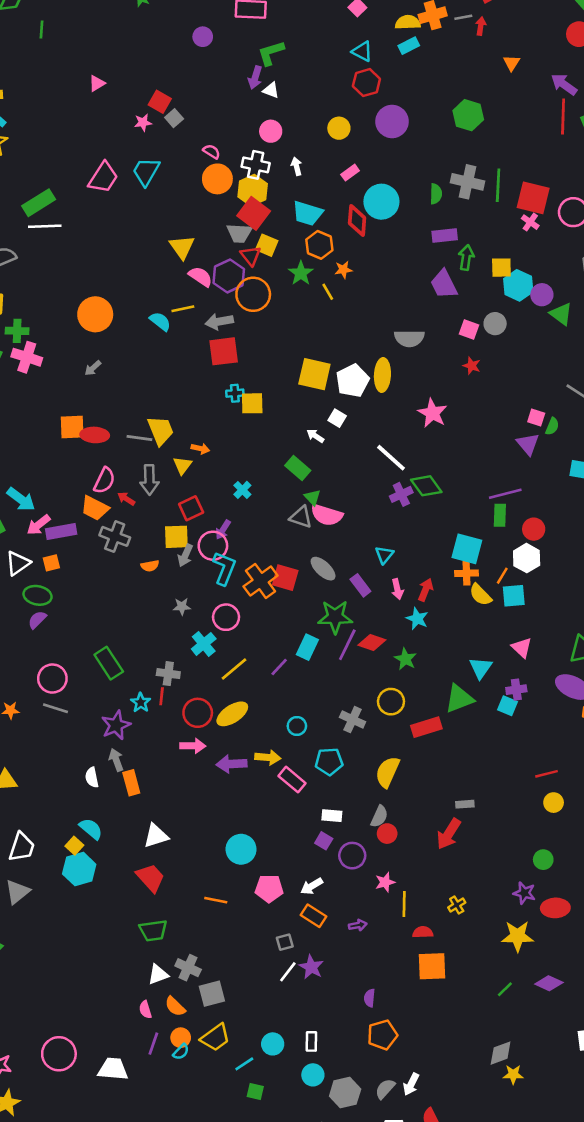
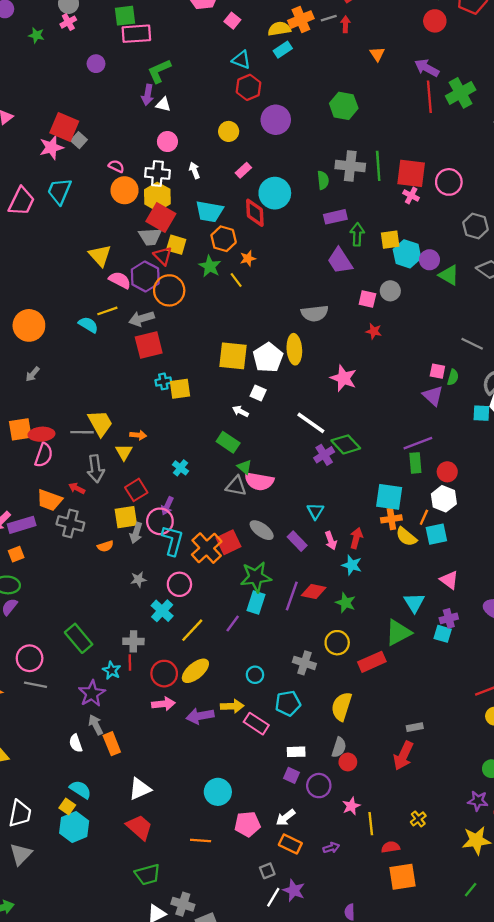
red square: (160, 102) -> (64, 127), size x1.4
pink star: (143, 122) -> (51, 147), size x1.5
pink semicircle: (104, 481) -> (44, 455), moved
red square: (285, 578) -> (228, 542), turned -35
green star: (335, 617) -> (256, 577), moved

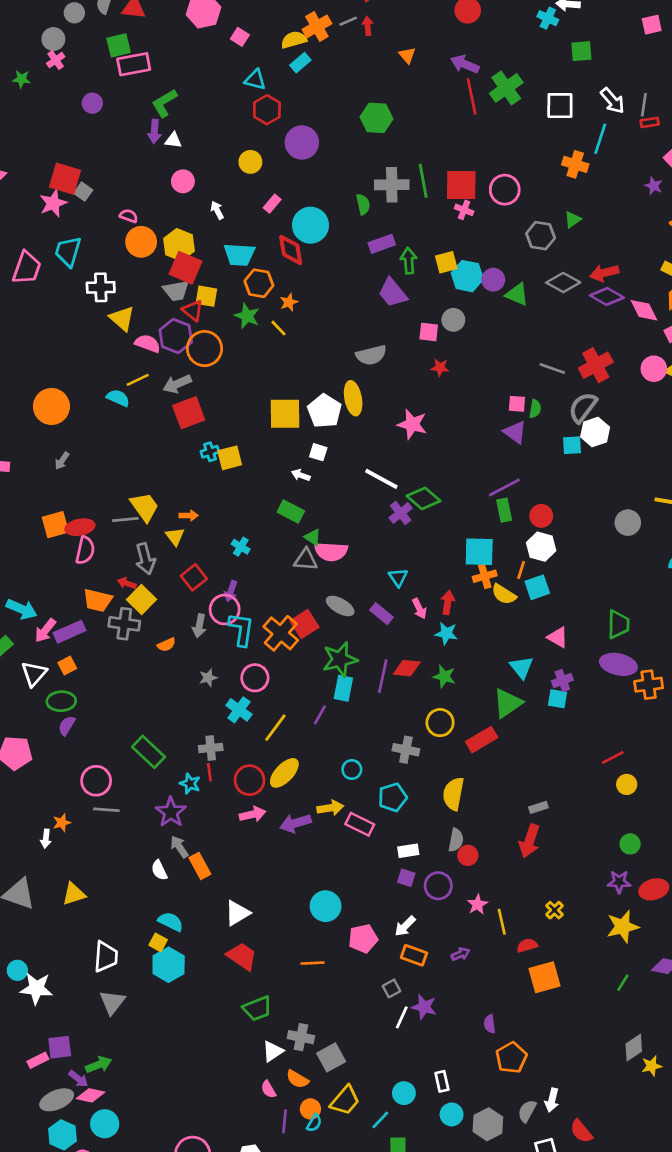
white cross: (157, 173) -> (101, 287), moved
yellow square: (126, 517) -> (142, 600), moved, turned -30

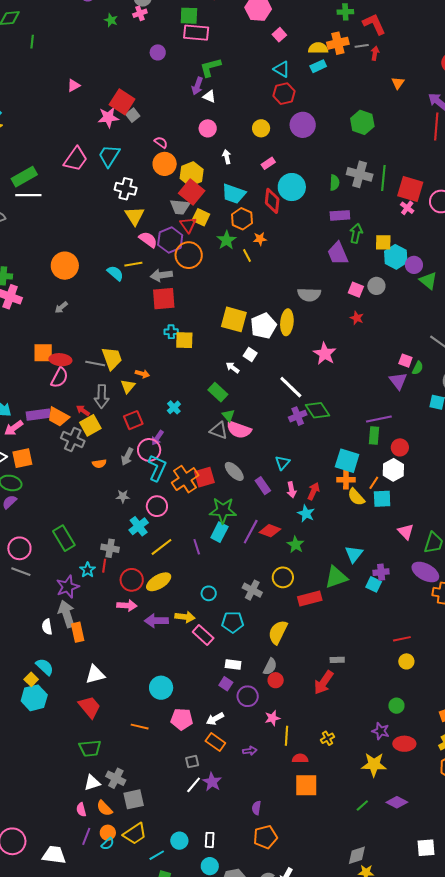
purple rectangle: (70, 632) -> (38, 415), moved
pink triangle: (558, 637) -> (406, 532), moved
orange square: (67, 665) -> (22, 458), size x1.5
purple line: (320, 715) -> (197, 547), turned -63
gray arrow: (179, 847) -> (67, 614), size x1.5

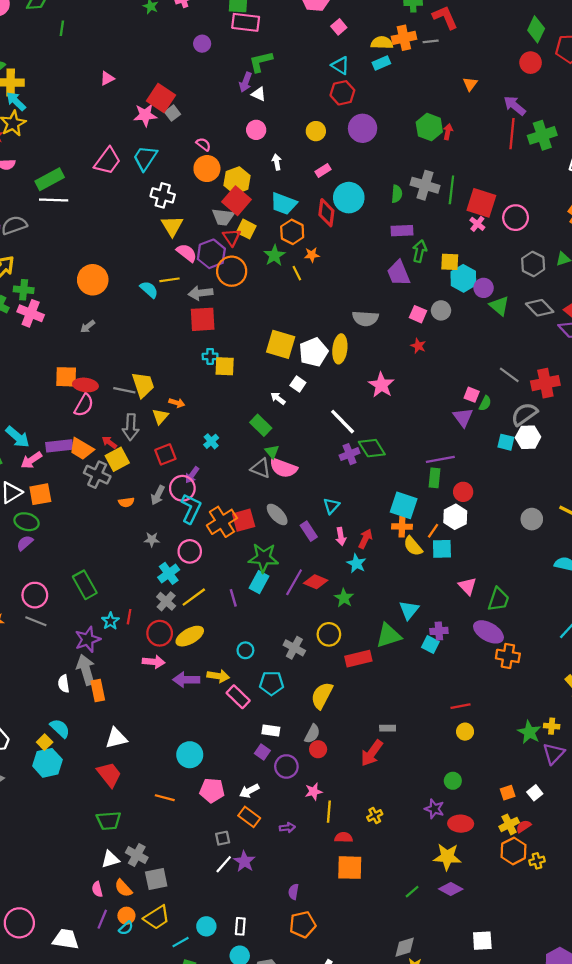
red arrow: (375, 53) -> (448, 132), moved
gray cross: (110, 548) -> (166, 601), moved, turned 30
yellow star: (374, 765) -> (447, 857), moved

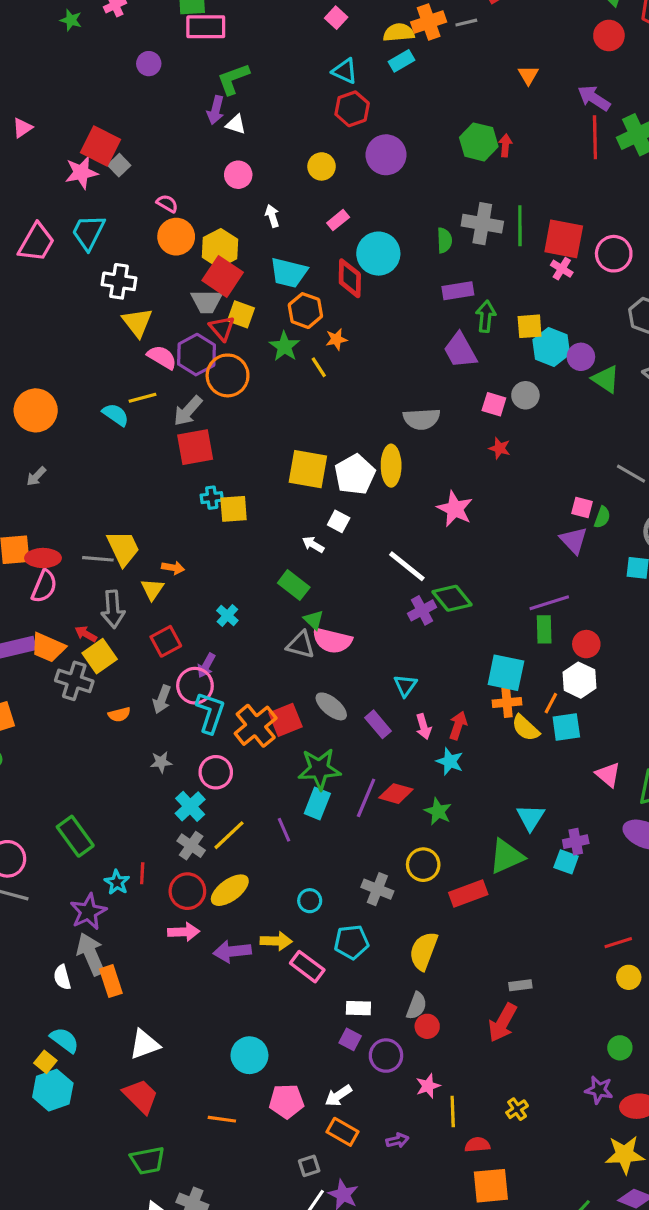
gray arrow: (200, 293) -> (188, 411), turned -35

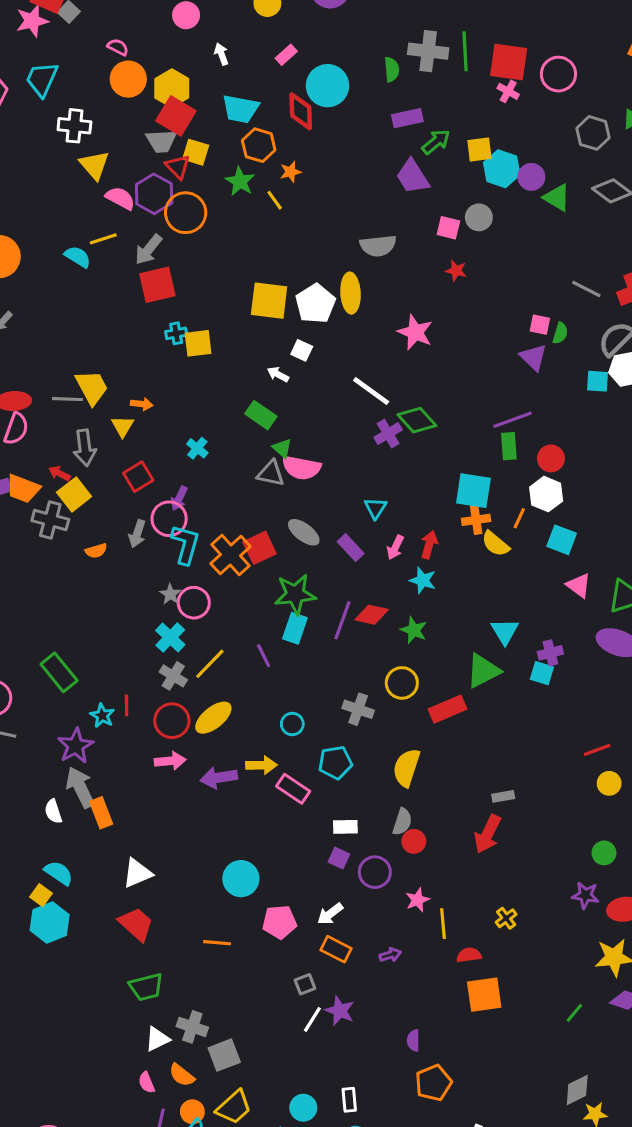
green arrow: (486, 316) -> (436, 142), turned 48
pink arrow: (424, 727) -> (395, 547), turned 45
cyan square: (566, 727) -> (562, 540), moved, turned 32
gray star: (161, 762) -> (170, 594), moved, turned -30

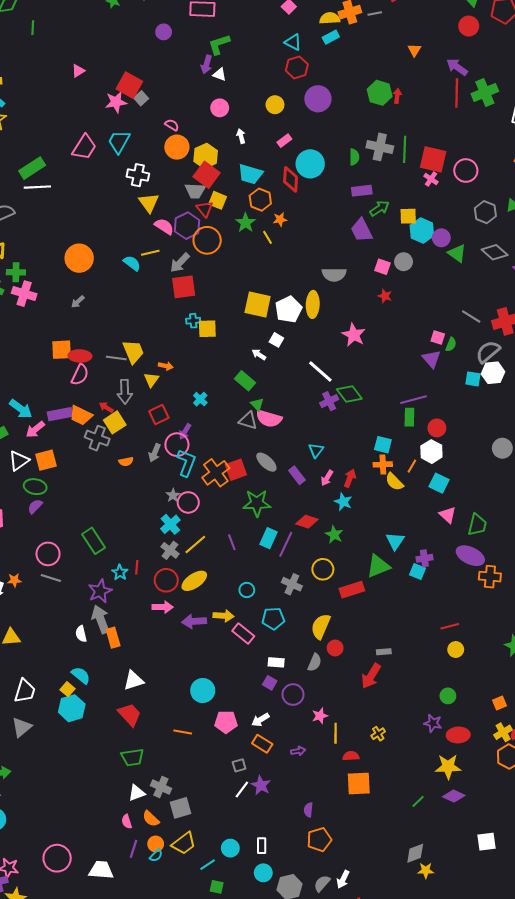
cyan square: (473, 491) -> (383, 445), size x0.7
purple line: (342, 620) -> (286, 544), moved
cyan rectangle: (295, 628) -> (268, 538), moved
red circle: (414, 841) -> (335, 648), moved

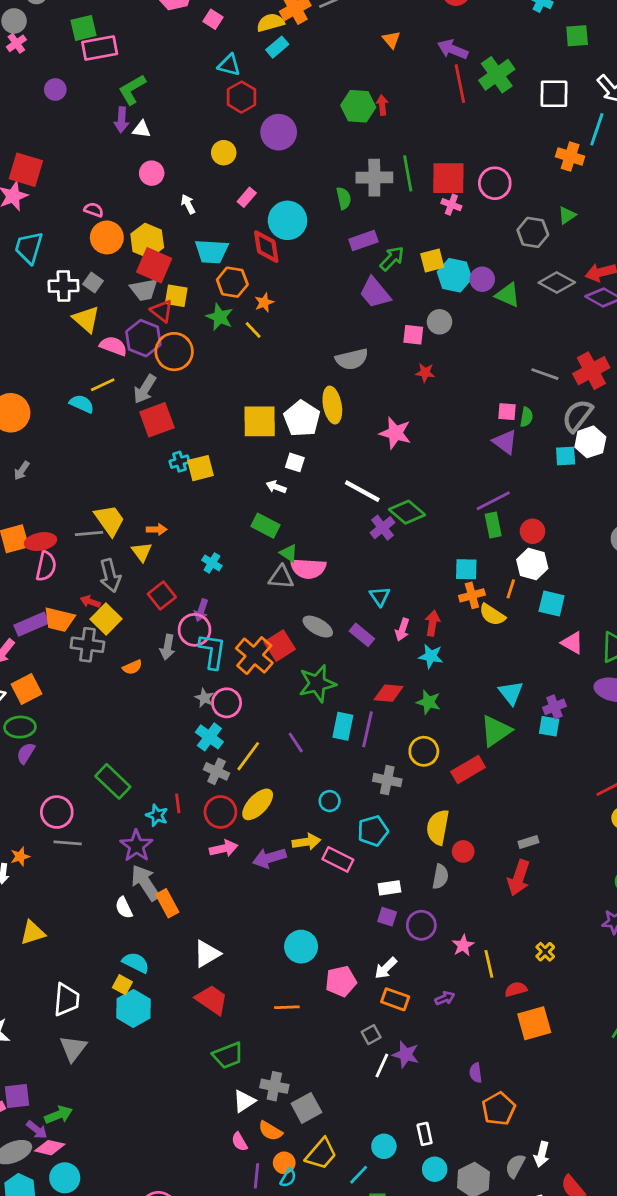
gray square: (141, 98) -> (93, 282), moved

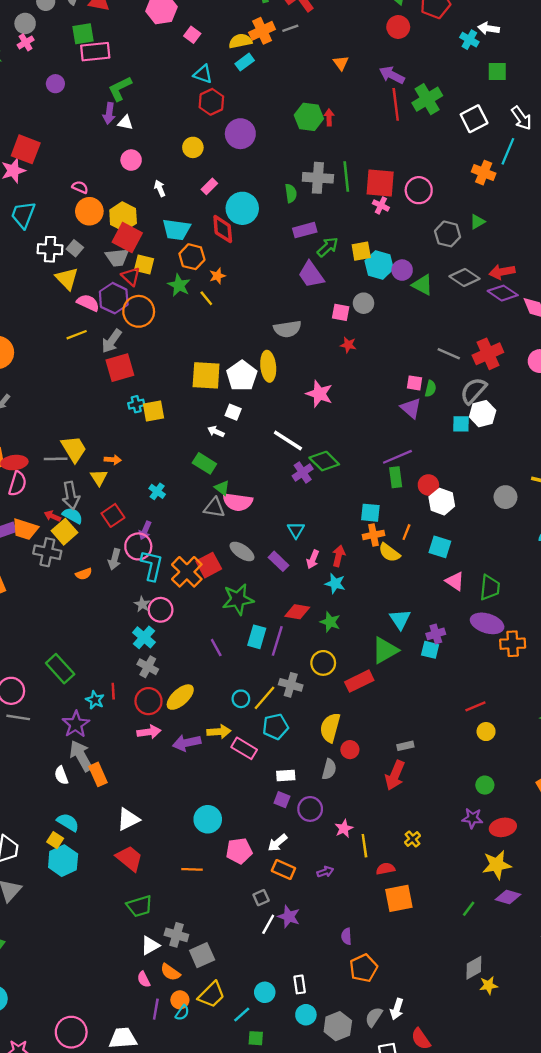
white square: (554, 94) -> (474, 119), turned -32
cyan semicircle: (82, 404) -> (73, 516), moved
white hexagon: (532, 564) -> (442, 502), moved
yellow line: (248, 756) -> (265, 698), moved

